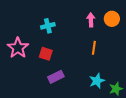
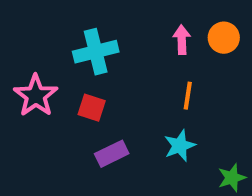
cyan cross: (48, 26) -> (96, 52), size x1.5
cyan star: (97, 81) -> (180, 146), moved

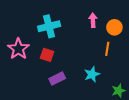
orange circle: (224, 38) -> (114, 27), moved
orange line: (188, 96) -> (107, 49), moved

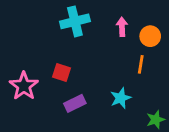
cyan cross: (49, 26) -> (75, 21), moved
pink star: (18, 49) -> (24, 86), moved

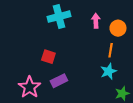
pink star: (24, 86) -> (29, 87), moved
cyan star: (121, 98) -> (109, 71), moved

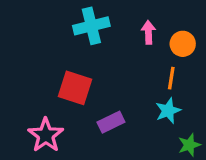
red square: (48, 57) -> (75, 88), size x1.5
purple rectangle: (59, 81) -> (111, 122), moved

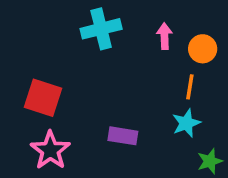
red square: (75, 88) -> (43, 98), moved
purple rectangle: (111, 122) -> (123, 136), turned 35

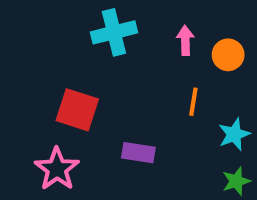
orange line: (190, 87) -> (193, 102), moved
red square: (43, 98) -> (77, 110), moved
cyan star: (186, 123) -> (234, 134), moved

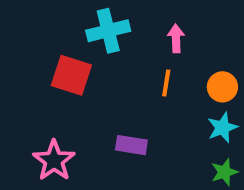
orange circle: (228, 55) -> (222, 87), moved
orange line: (193, 102) -> (166, 83), moved
red square: (77, 110) -> (71, 75), moved

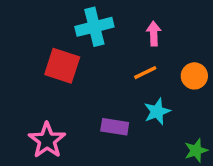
orange line: (166, 83) -> (145, 73), turned 55
cyan star: (222, 128) -> (157, 111), moved

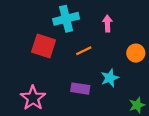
orange line: (145, 73) -> (84, 51), moved

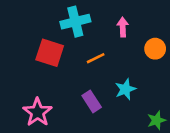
orange circle: (136, 53) -> (155, 49), moved
purple rectangle: (80, 89) -> (92, 101), turned 48

